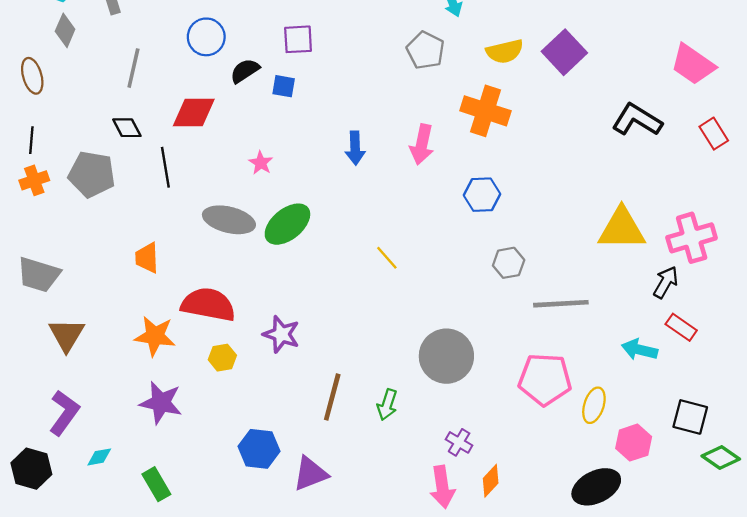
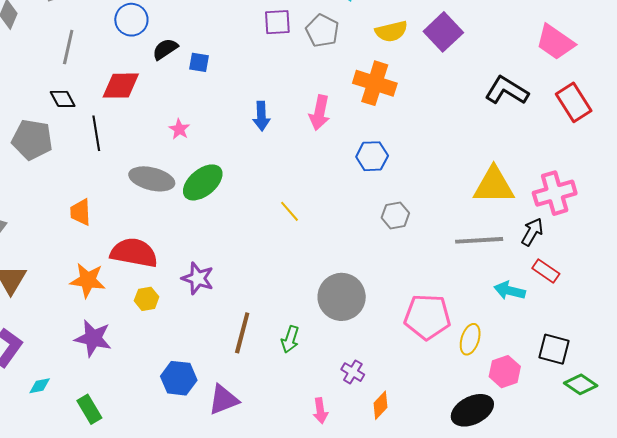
purple square: (298, 39) -> (277, 22), moved
red rectangle: (714, 134) -> (574, 102), size x1.4
gray line: (561, 304) -> (479, 240), moved
pink arrow: (442, 487) -> (320, 411), moved, size x0.7

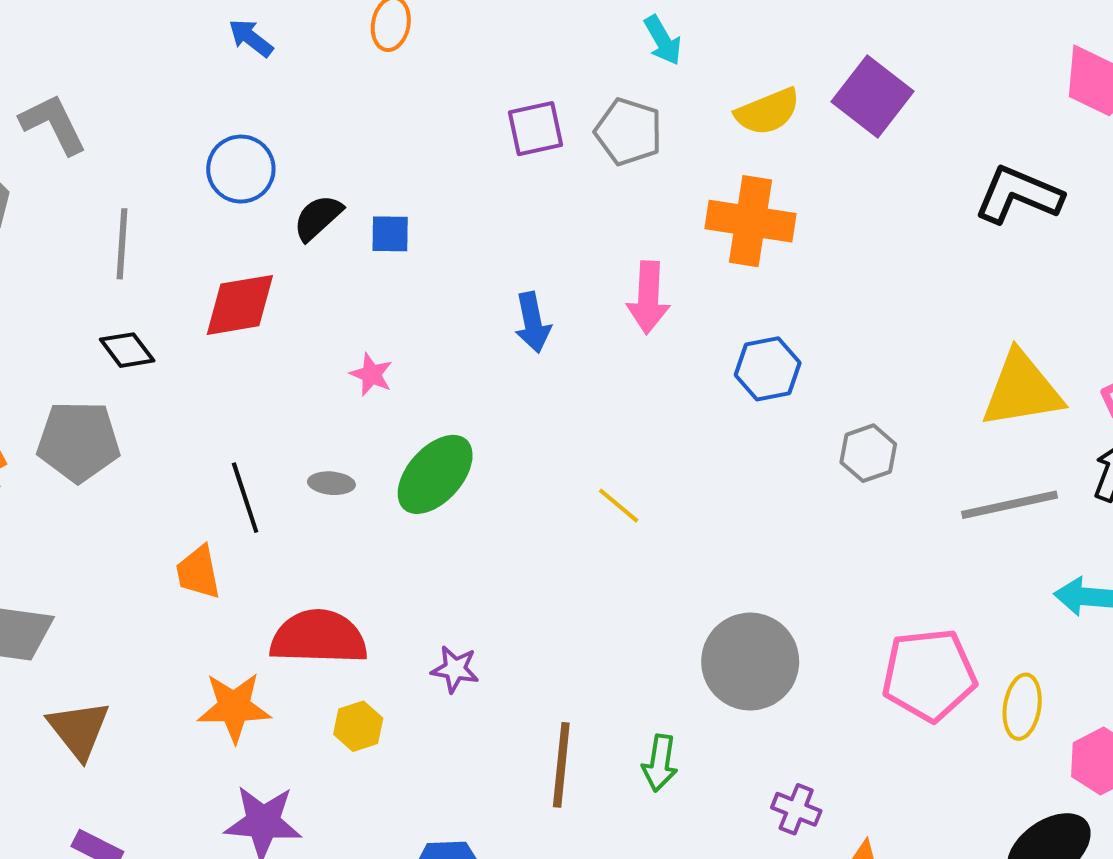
black line: (96, 133) -> (245, 498), moved
gray ellipse: (152, 179) -> (331, 483), size x0.5
gray hexagon: (395, 215) -> (868, 453), moved
purple star: (198, 278) -> (455, 669), size x0.7

